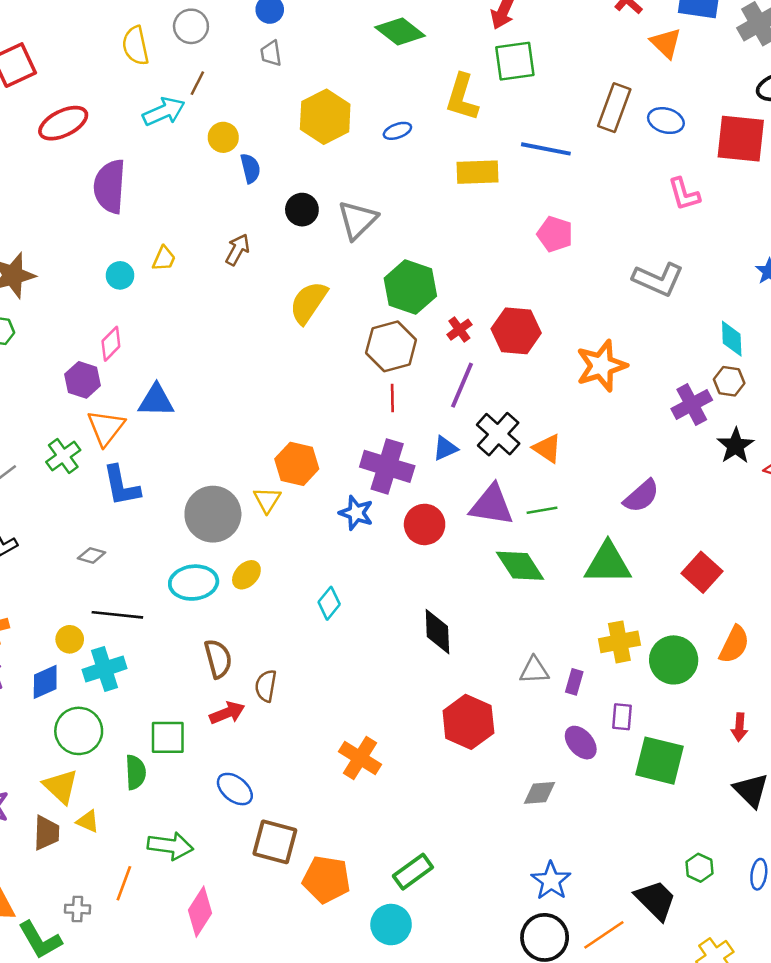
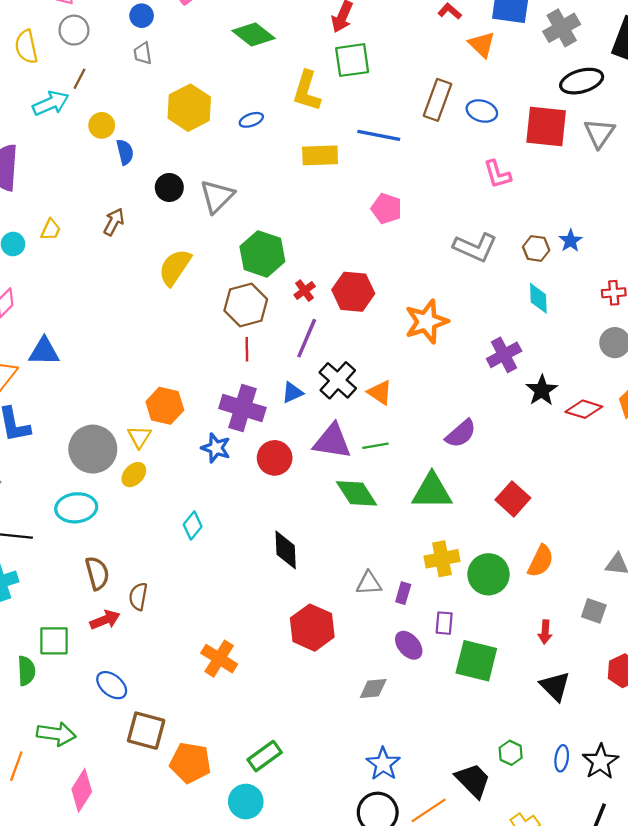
brown hexagon: (729, 381) -> (536, 248), moved
yellow ellipse: (246, 575) -> (134, 475), moved

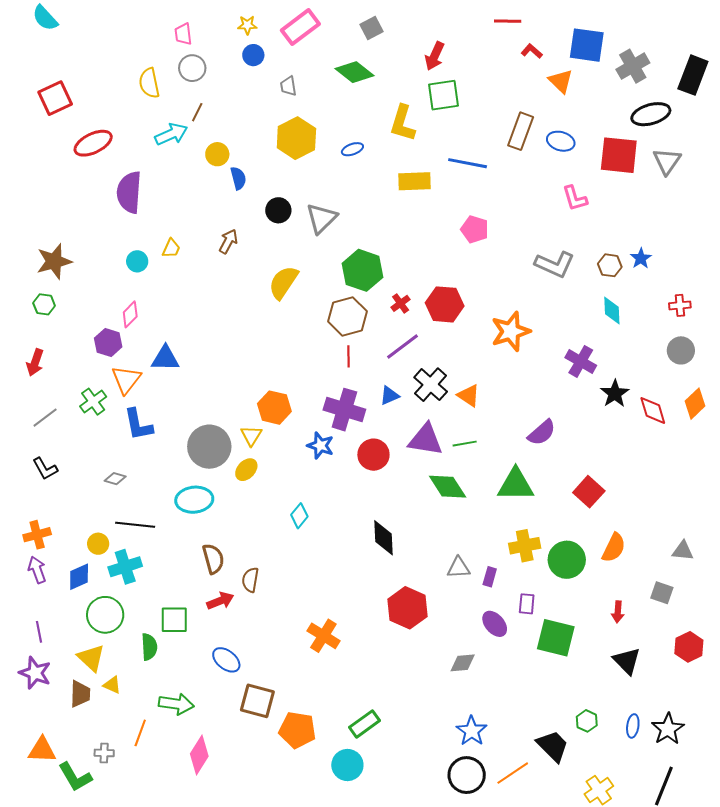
gray trapezoid: (143, 53) -> (288, 86), moved
purple line: (307, 338) -> (403, 346), turned 30
purple cross: (504, 355) -> (581, 361), turned -32
red diamond: (584, 409) -> (653, 411), turned 56

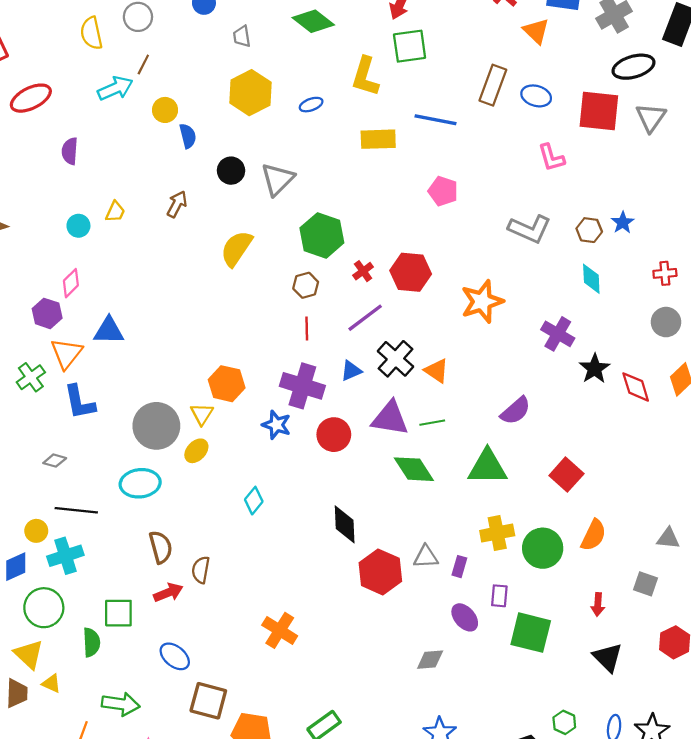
purple semicircle: (129, 192) -> (70, 151), size x0.6
brown hexagon: (347, 316) -> (306, 285), size x0.6
red hexagon: (408, 608) -> (380, 572), moved

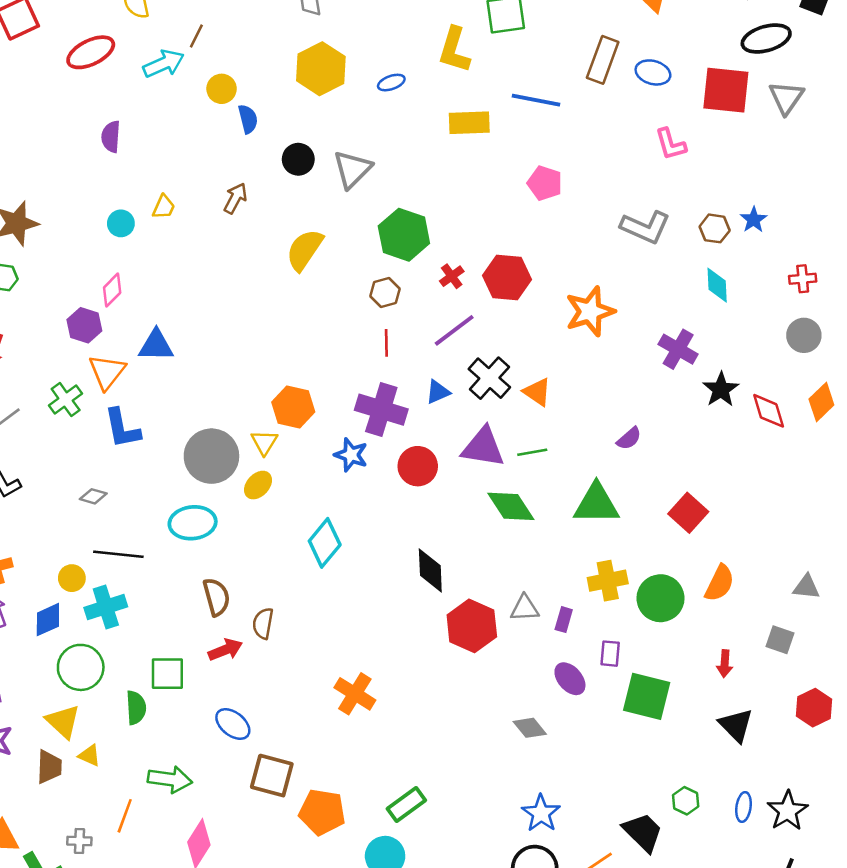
red ellipse: (31, 98) -> (91, 52), moved
purple semicircle: (516, 411) -> (629, 438), size x0.7
cyan diamond: (254, 501) -> (325, 543), size x1.5
gray diamond: (430, 660) -> (530, 728), turned 56

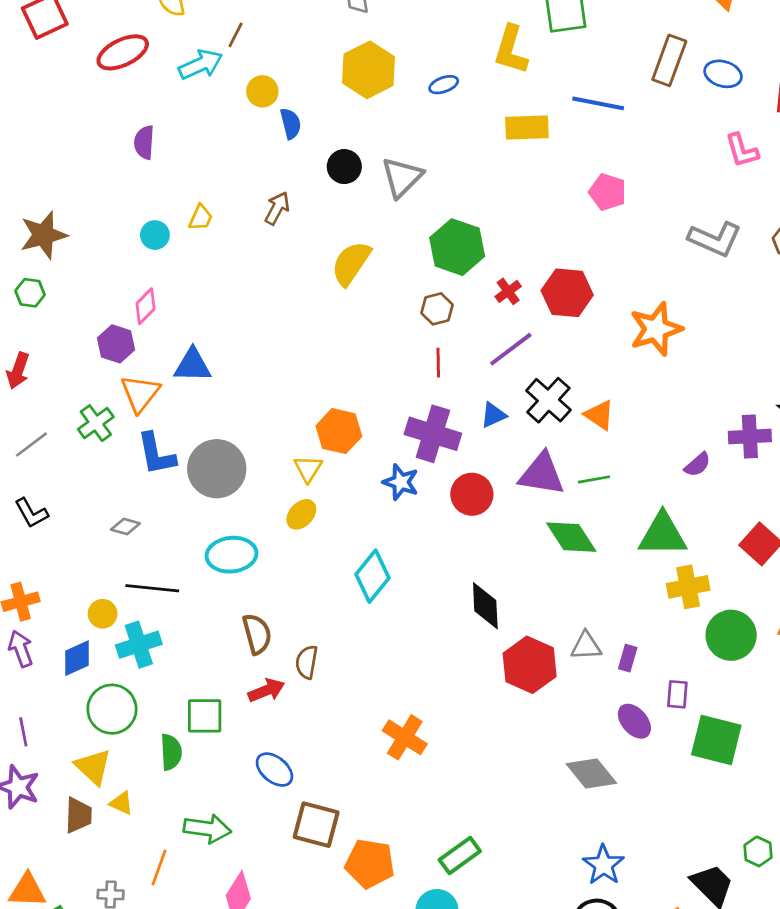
purple cross: (678, 349) -> (750, 436), moved, turned -33
gray circle: (211, 456) -> (217, 469), moved
yellow cross: (608, 581) -> (688, 587), moved
gray diamond: (530, 728) -> (591, 774), size x1.4

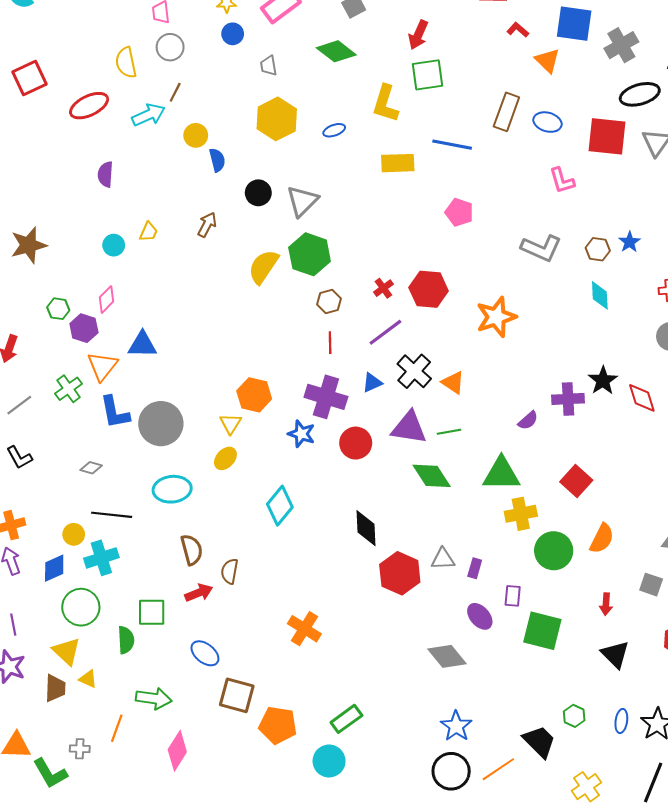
green hexagon: (457, 247) -> (310, 254), moved
green hexagon: (30, 293) -> (58, 309), moved

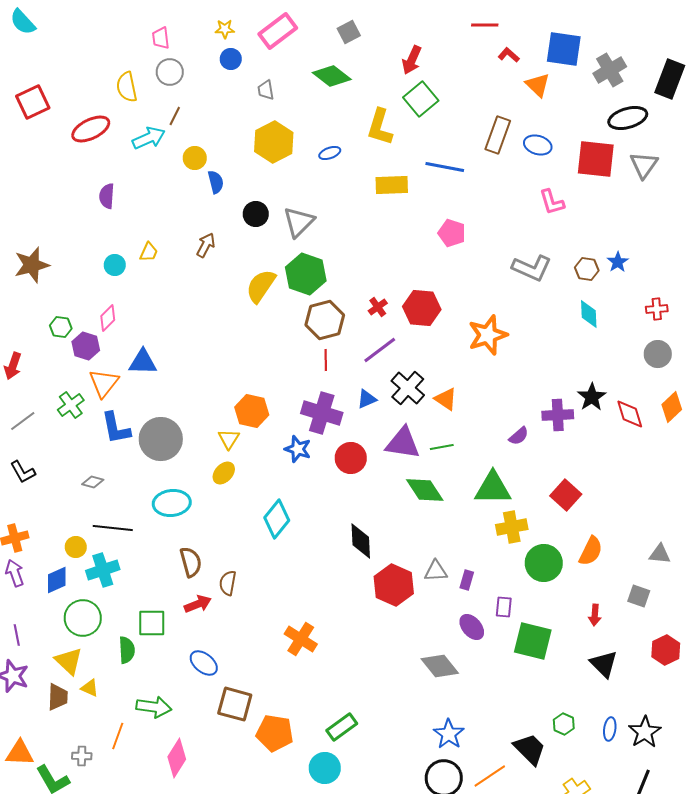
green square: (428, 75) -> (421, 99), turned -32
brown hexagon: (329, 302) -> (325, 320), size x1.6

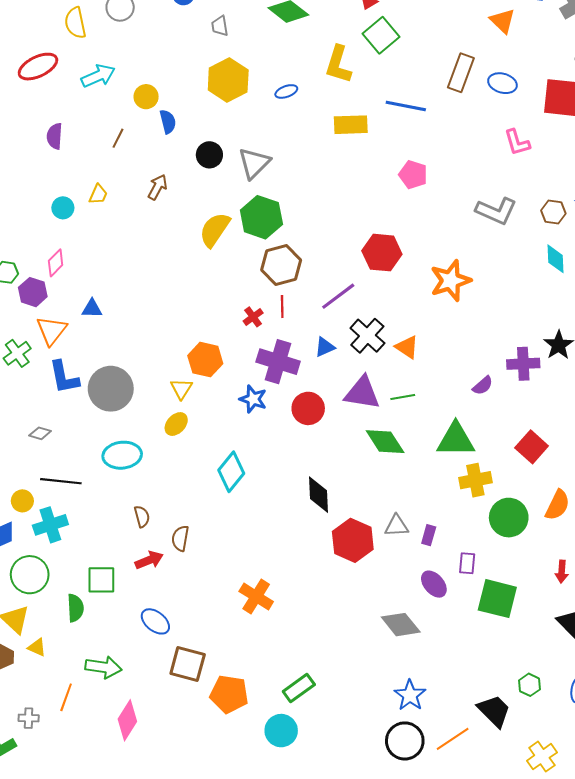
brown line: (175, 116) -> (118, 138), moved
red cross: (378, 307) -> (253, 317), moved
blue triangle: (143, 362) -> (92, 309), size x0.7
brown semicircle: (191, 562) -> (142, 516), size x0.7

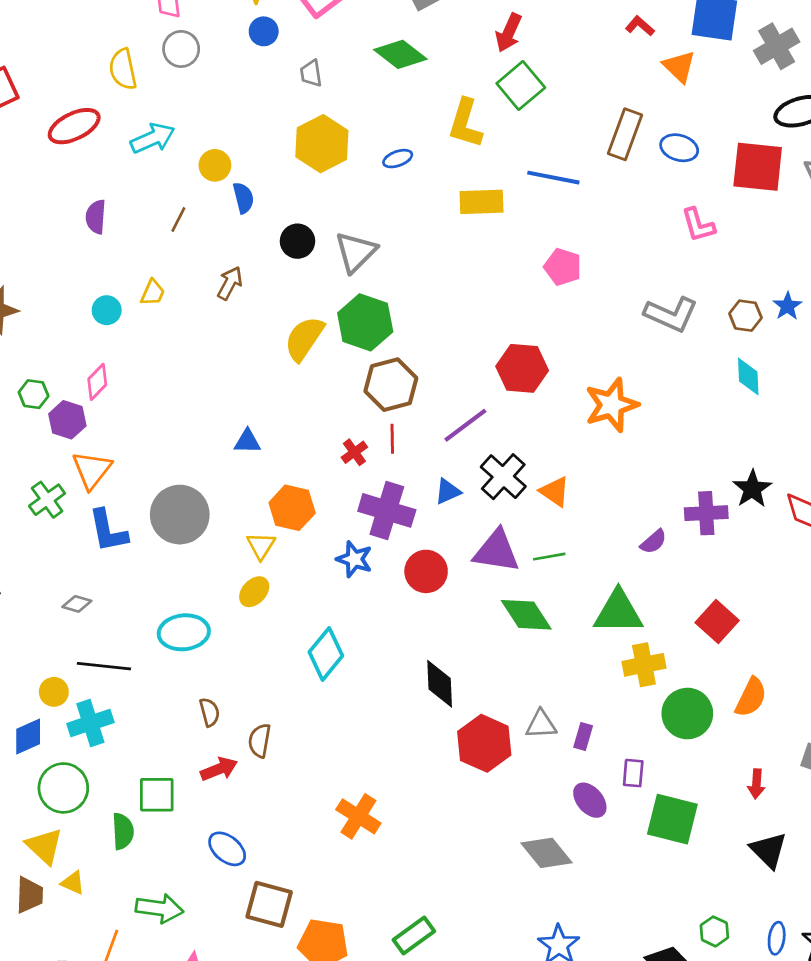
blue triangle: (92, 309) -> (247, 441), moved
gray circle: (111, 389) -> (180, 515), moved

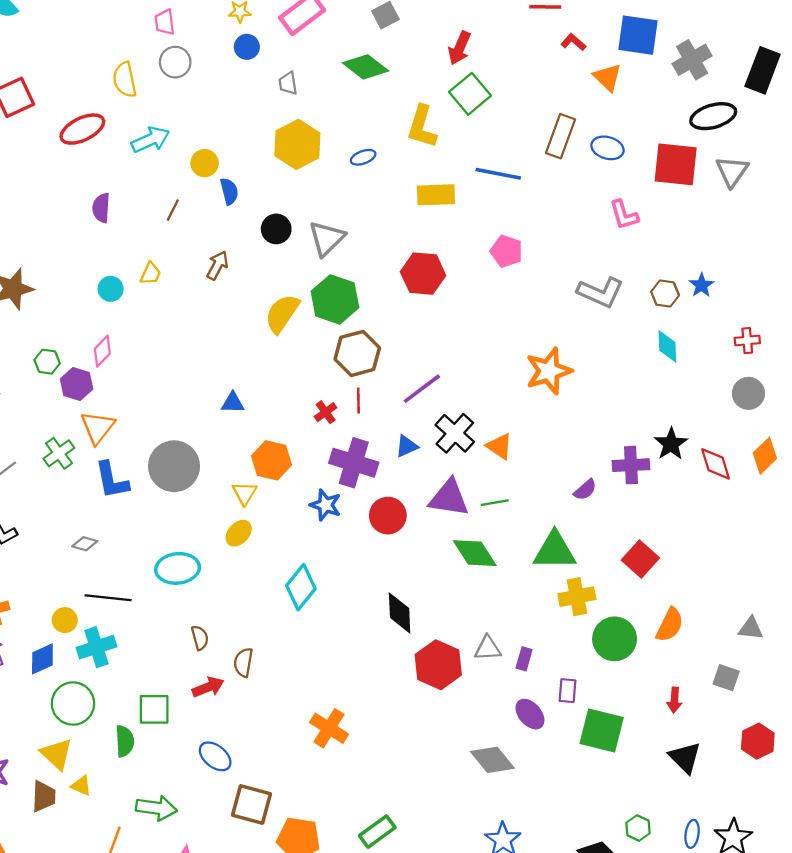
red hexagon: (522, 368) -> (423, 274), moved

